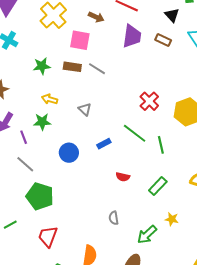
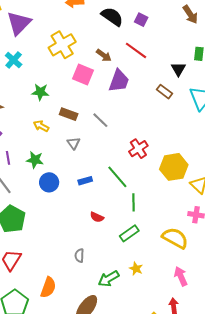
purple trapezoid: (132, 36) -> (119, 81), moved
brown rectangle: (72, 67) -> (69, 114), moved
gray line: (97, 69) -> (100, 120), moved
green star: (42, 122) -> (35, 160), moved
green line: (161, 145) -> (133, 202), moved

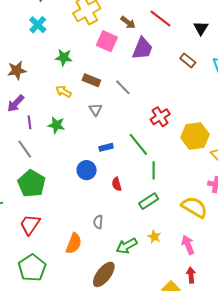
black triangle: (178, 69) -> (201, 28), moved
blue circle: (49, 182) -> (87, 170), moved
red semicircle: (97, 217) -> (117, 184), turned 48
pink arrow: (181, 276) -> (188, 245), moved
orange semicircle: (48, 287) -> (74, 243), moved

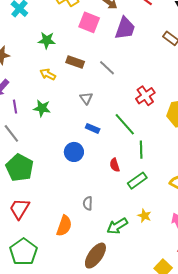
gray triangle: (95, 110) -> (86, 98), moved
blue rectangle: (106, 147) -> (93, 128), turned 40
red semicircle: (117, 184) -> (115, 165), moved

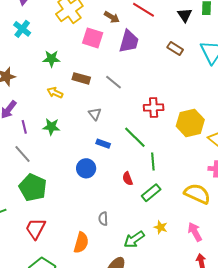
red cross: (145, 96) -> (154, 107), turned 36

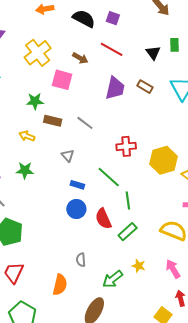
purple trapezoid: (129, 41) -> (115, 88), moved
green star: (51, 59) -> (35, 101), moved
blue circle: (86, 168) -> (76, 209), moved
red semicircle: (128, 179) -> (103, 219), size x1.5

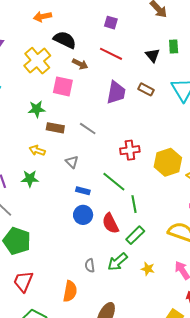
black semicircle: (84, 19) -> (65, 40), moved
yellow arrow: (27, 136) -> (37, 150), moved
green arrow: (113, 279) -> (118, 262), moved

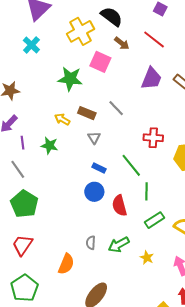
green star: (37, 109) -> (70, 79), size x1.4
brown rectangle: (55, 128) -> (87, 113), moved
green rectangle: (135, 235) -> (155, 220), moved

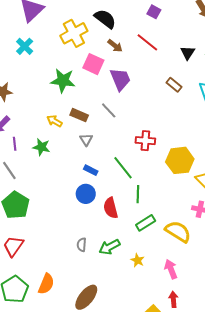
purple trapezoid: (151, 78) -> (120, 79), moved, turned -45
orange semicircle: (66, 264) -> (46, 284), moved

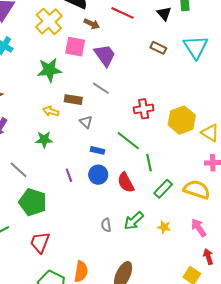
purple line: (15, 144) -> (69, 175), moved

